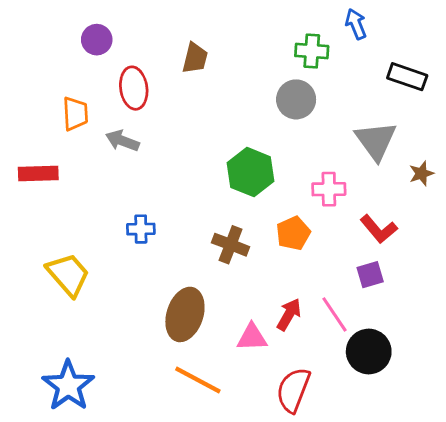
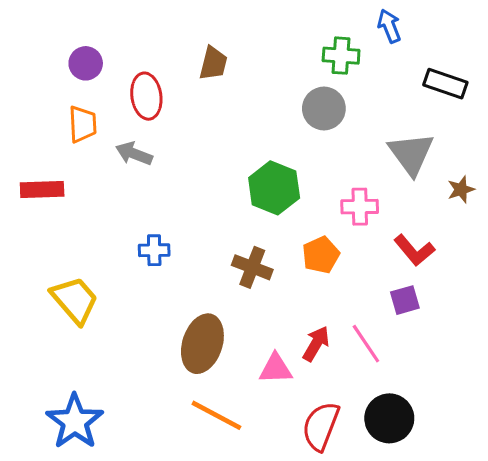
purple circle: (97, 40) -> (86, 63), moved
black circle: (369, 352) -> (389, 418), moved

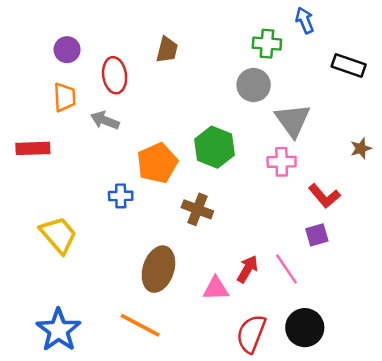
gray triangle: (411, 154) -> (293, 120), moved
orange pentagon: (321, 255) -> (157, 163), moved, size x1.4
orange line: (216, 415) -> (140, 325), moved

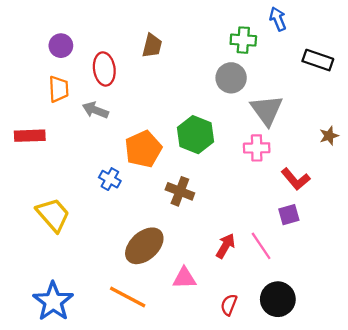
blue cross: (121, 196) -> (110, 179), turned 30
brown ellipse: (158, 269) -> (144, 246), turned 30
pink triangle: (216, 289) -> (184, 278), moved
red semicircle: (251, 334) -> (229, 305), size x0.6

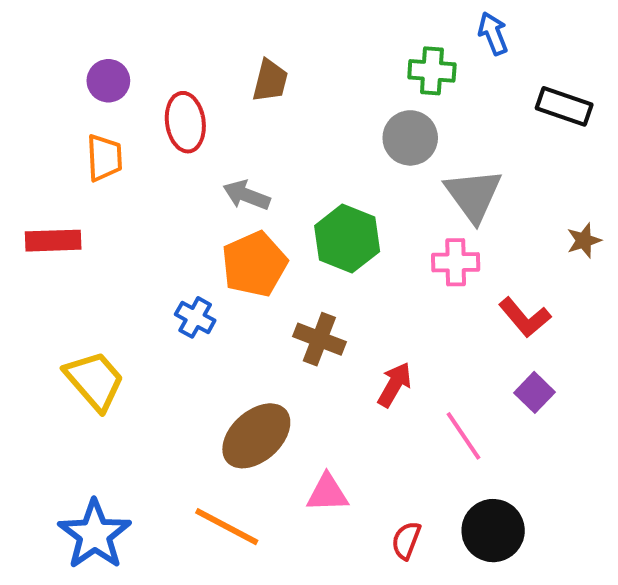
gray arrow: (95, 110) -> (246, 195), moved
purple square: (289, 215) -> (535, 392), moved, turned -30
red arrow: (226, 246) -> (394, 385), moved

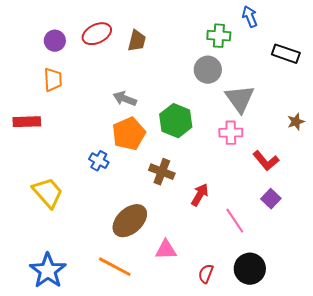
red ellipse: (185, 122) -> (97, 34), moved, turned 72

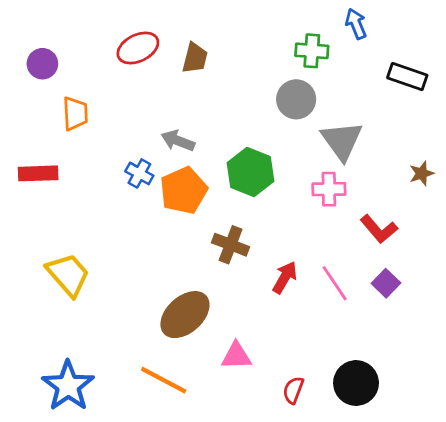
purple circle: (55, 41) -> (42, 64), moved
blue cross: (99, 161) -> (139, 173), moved
pink line: (235, 221) -> (335, 283), moved

